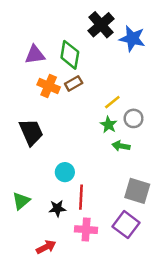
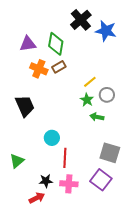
black star: (57, 208) -> (46, 181), moved

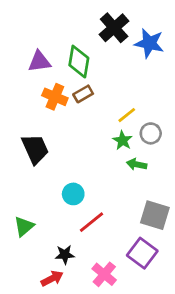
red line: (65, 158) -> (92, 222), turned 48
pink cross: (69, 184) -> (104, 274), moved, turned 36

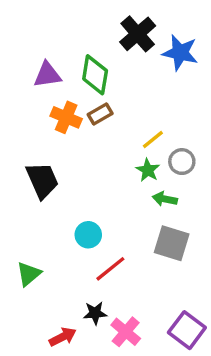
gray square: (155, 215) -> (172, 243), moved
purple square: (142, 253) -> (187, 330), moved
black star: (65, 255) -> (95, 313), moved

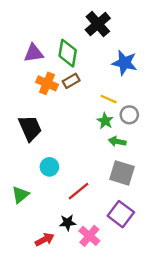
blue star: (180, 53) -> (124, 63), moved
yellow line: (153, 139) -> (109, 99), turned 63
cyan circle: (88, 235) -> (49, 167), moved
purple square: (187, 330) -> (121, 214), moved

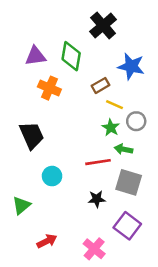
brown rectangle: (71, 81) -> (101, 85), moved
red line: (78, 191) -> (98, 162), moved, turned 30
black star: (68, 223) -> (97, 199), moved
red arrow: (45, 240) -> (47, 241), moved

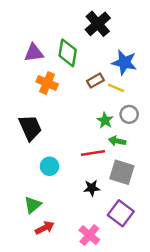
yellow line: (115, 105) -> (116, 88), moved
green triangle: (21, 205) -> (33, 205), moved

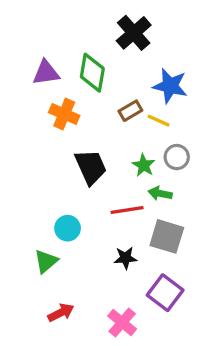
black trapezoid: (30, 128) -> (91, 167), moved
green triangle: (33, 205) -> (46, 261), moved

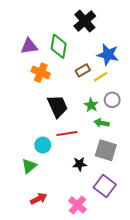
yellow line: (159, 121) -> (101, 77), turned -56
red line: (127, 210) -> (67, 133), moved

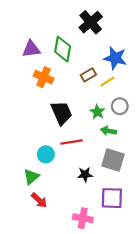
purple square: (105, 186) -> (112, 198), turned -35
red arrow: (39, 199) -> (39, 200), moved, turned 70
pink cross: (77, 205) -> (83, 218), turned -30

